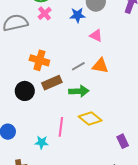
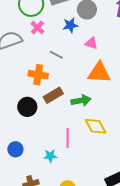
gray line: (78, 66) -> (56, 55), moved, turned 64
orange triangle: (100, 66) -> (99, 73), size x1.4
yellow diamond: (90, 118) -> (96, 126), turned 30

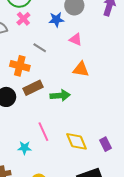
orange triangle: (99, 73) -> (81, 69), size x0.7
yellow diamond: (96, 126) -> (76, 141), moved
pink line: (68, 138) -> (43, 132), turned -30

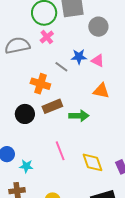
blue star: (56, 20) -> (79, 57), moved
cyan star: (25, 148) -> (26, 166), moved

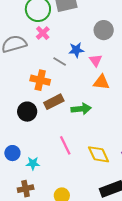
gray circle: (98, 27) -> (104, 30), moved
pink triangle: (98, 61) -> (96, 60), moved, turned 32

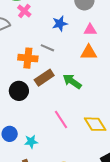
pink triangle: (96, 60) -> (90, 30), moved, turned -48
gray line: (60, 61) -> (47, 48), moved
green arrow: (81, 109) -> (72, 81), turned -132

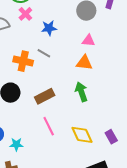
blue star: (60, 24) -> (49, 28), moved
brown rectangle: (44, 78) -> (45, 96), moved
green arrow: (72, 81) -> (81, 92), moved, turned 30

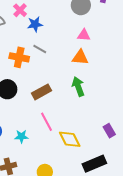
blue star: (49, 28) -> (35, 24), moved
yellow diamond: (82, 135) -> (70, 139), moved
cyan star: (16, 144) -> (21, 136), moved

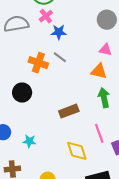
green arrow: (78, 87) -> (104, 98), moved
brown rectangle: (42, 92) -> (69, 111), moved
pink line: (46, 122) -> (99, 133), moved

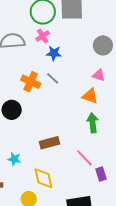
brown rectangle: (69, 111) -> (50, 143), moved
pink line: (99, 133) -> (84, 158), turned -30
yellow diamond: (77, 151) -> (43, 178), moved

